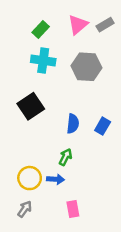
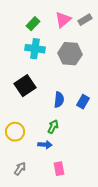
yellow circle: (30, 178) -> (15, 132), moved

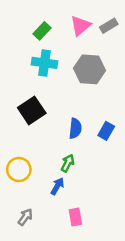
blue arrow: (45, 145) -> (57, 186), turned -64

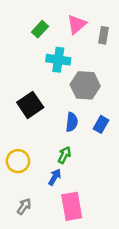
gray rectangle: (109, 26) -> (103, 35), moved, turned -49
cyan cross: (45, 63) -> (58, 60), moved
gray hexagon: (89, 69) -> (85, 85), moved
pink rectangle: (75, 217) -> (72, 206), size x1.6

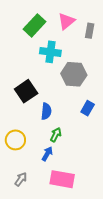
green rectangle: (40, 29) -> (35, 25), size x1.5
blue semicircle: (72, 122) -> (46, 111), moved
pink rectangle: (72, 206) -> (62, 179), turned -70

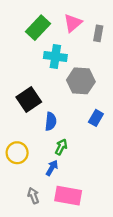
gray arrow: (21, 179) -> (33, 196), moved, turned -56

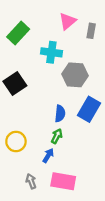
green rectangle: (38, 28) -> (18, 33), moved
black square: (29, 99) -> (15, 83), moved
blue rectangle: (96, 118) -> (89, 109), size x1.6
blue semicircle: (51, 121) -> (60, 114), moved

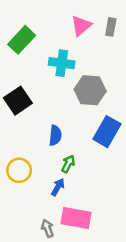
gray rectangle: (91, 31) -> (111, 27), moved
blue semicircle: (60, 114) -> (55, 135), moved
gray arrow: (31, 181) -> (48, 228), moved

